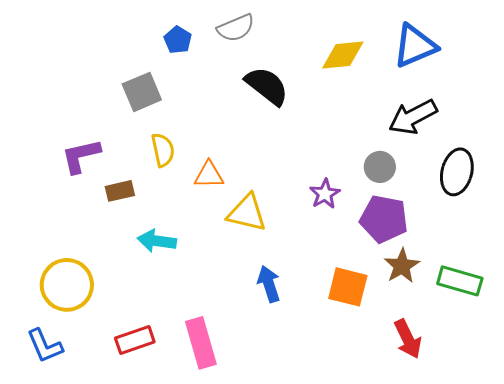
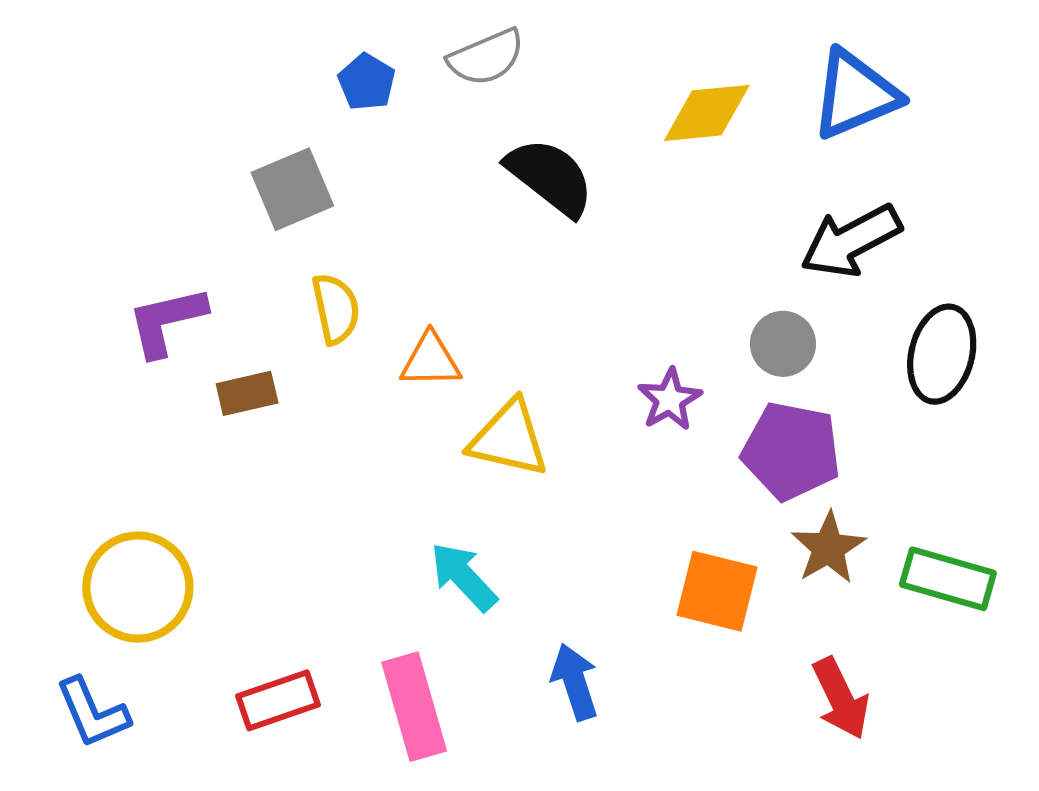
cyan arrow: (157, 241) -> (464, 577), moved, turned 39
blue arrow: (269, 284) -> (575, 682), moved

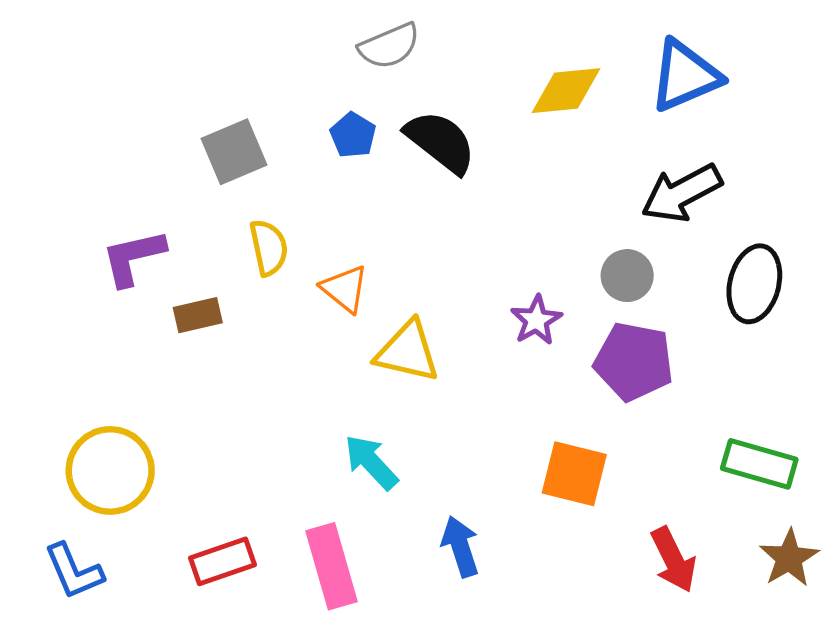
blue pentagon: (367, 82) -> (353, 135), moved
orange triangle: (431, 360) -> (345, 289), turned 40
brown star: (828, 548) -> (789, 558), moved

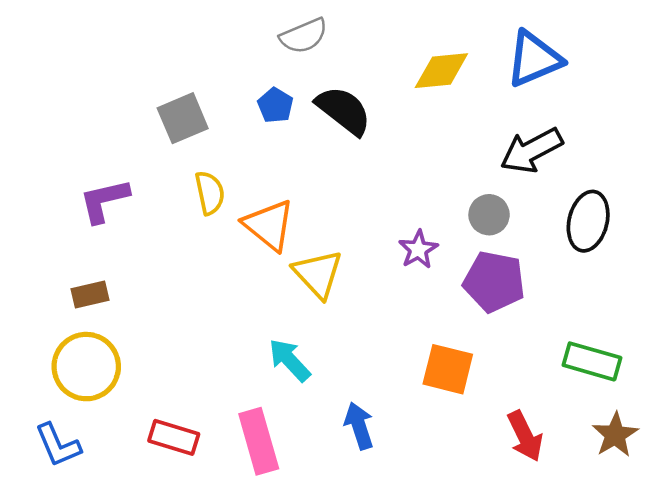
orange triangle: (345, 289) -> (269, 225), size x1.4
brown rectangle: (198, 315) -> (90, 295), moved
yellow triangle: (407, 352) -> (318, 274), turned 34
red rectangle: (222, 561) -> (174, 437), turned 36

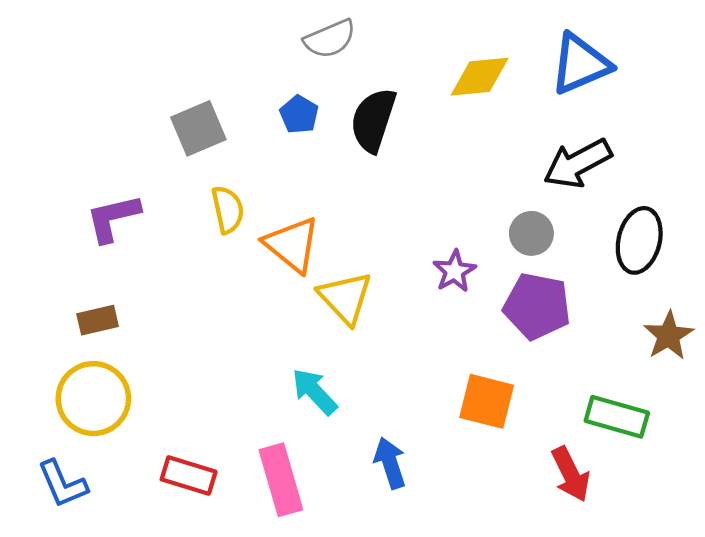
black semicircle: (344, 110) -> (373, 120), turned -110
green rectangle: (592, 361) -> (617, 417), moved
brown star: (615, 435) -> (669, 336), moved

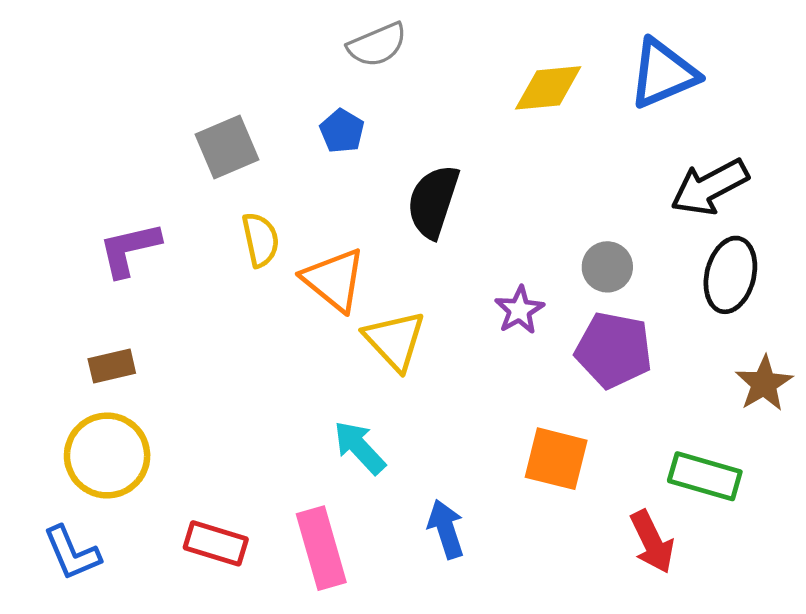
black semicircle: (373, 120) -> (433, 201), moved
black arrow: (578, 163) -> (710, 187), moved

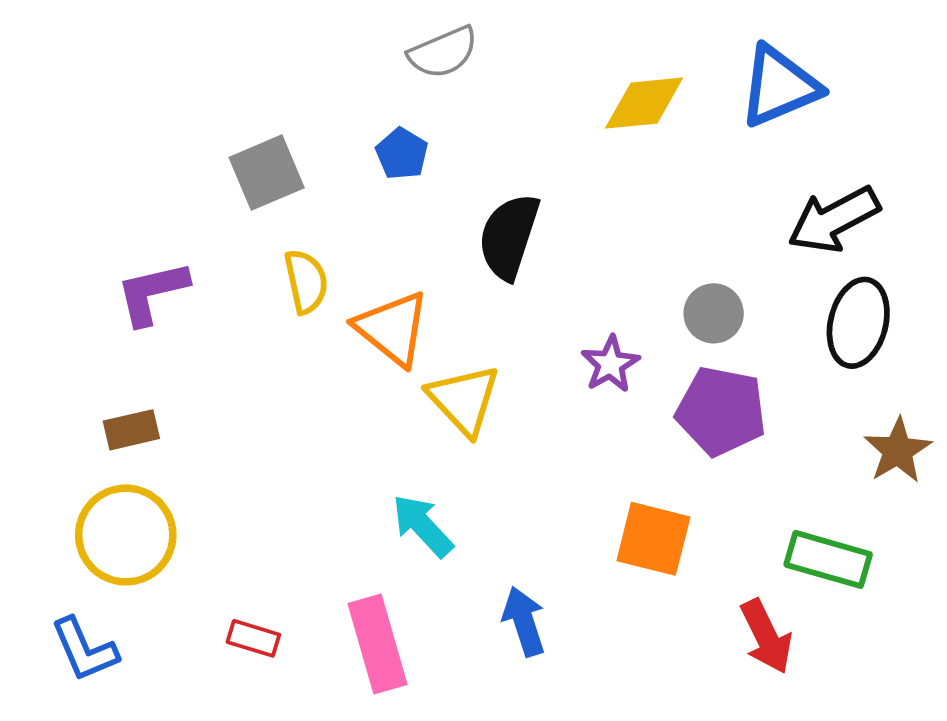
red rectangle: (216, 543) -> (253, 638), size x0.7

